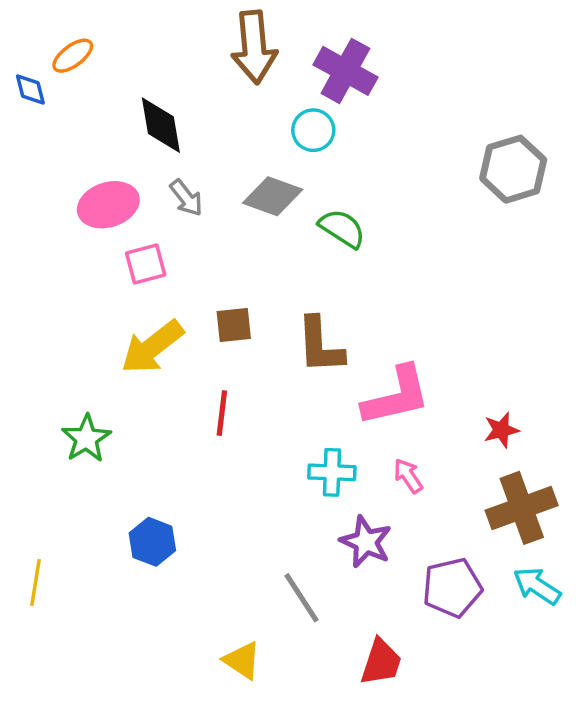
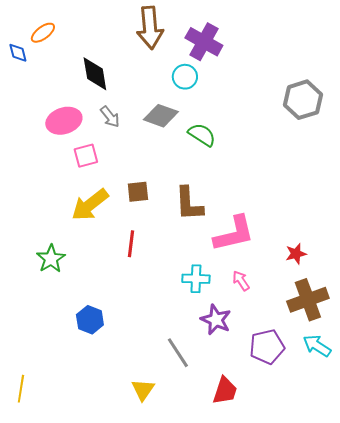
yellow line: (35, 582) -> (21, 389), moved
yellow triangle: (242, 660) -> (143, 390), turned 30

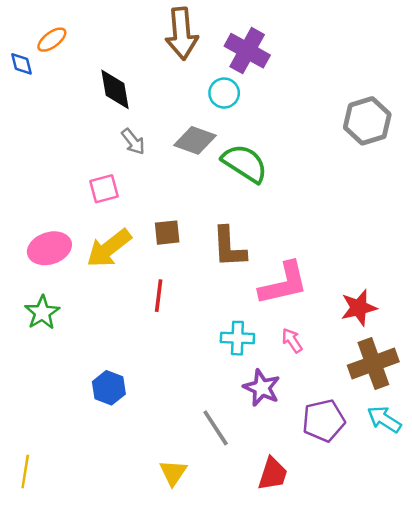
pink ellipse: (64, 121) -> (49, 248), moved
green semicircle: (202, 135) -> (245, 163), size x1.4
red star: (296, 254) -> (359, 308), size x1.4
green star: (51, 259) -> (42, 313), moved

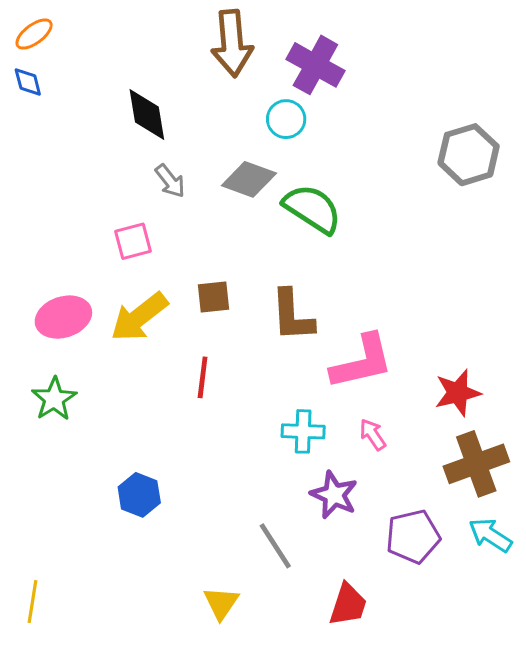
orange ellipse: (52, 40) -> (34, 34), moved

